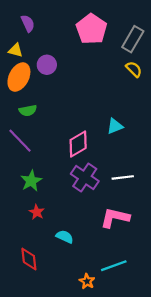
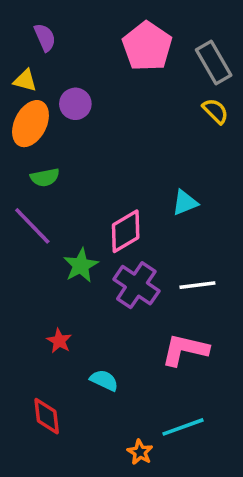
gray rectangle: (133, 39) -> (214, 63), turned -60
green star: (31, 181) -> (81, 265), moved

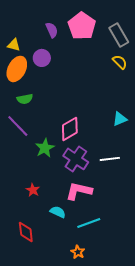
purple semicircle: (45, 37) -> (52, 30), moved
cyan triangle: (185, 203) -> (120, 119), moved
pink L-shape: (185, 350) -> (79, 191), moved
cyan line: (183, 427) -> (89, 223), moved

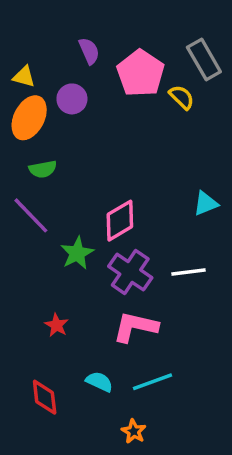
pink pentagon: (82, 26) -> (141, 73), moved
yellow semicircle: (120, 62) -> (182, 97), moved
cyan semicircle: (58, 212) -> (99, 382), moved

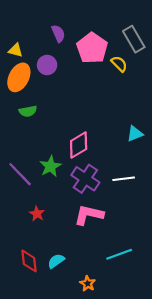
purple line: (31, 215) -> (20, 174), moved
cyan semicircle: (99, 382) -> (56, 261), moved, turned -60
cyan line: (153, 382) -> (119, 254), moved

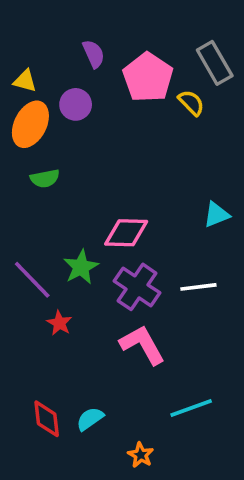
pink diamond: (79, 145) -> (126, 233), turned 32
red star: (37, 214) -> (59, 323), moved
pink L-shape: (89, 215) -> (142, 345), turned 48

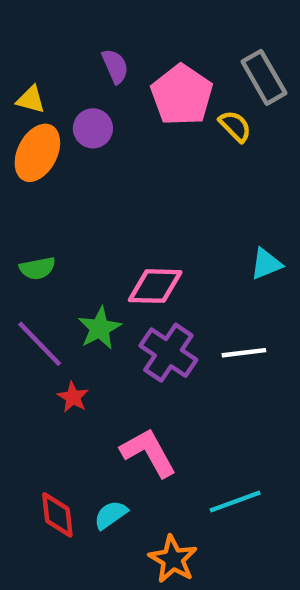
green semicircle: (45, 179) -> (37, 268), moved
pink L-shape: (142, 345) -> (148, 453), moved
orange star: (141, 455) -> (173, 559), size x1.5

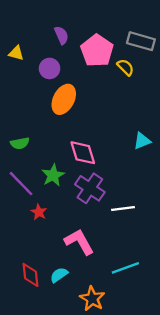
gray rectangle: (264, 77) -> (141, 41), turned -44
orange ellipse: (37, 153) -> (64, 99), moved
pink diamond: (155, 286) -> (83, 153), turned 72
white line: (244, 353) -> (123, 208), moved

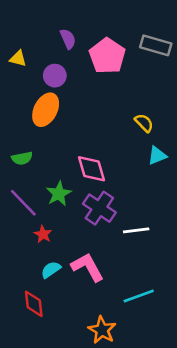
yellow semicircle: (125, 67) -> (144, 123), moved
orange ellipse: (64, 99) -> (46, 110), moved
cyan semicircle: (59, 275) -> (51, 270), moved

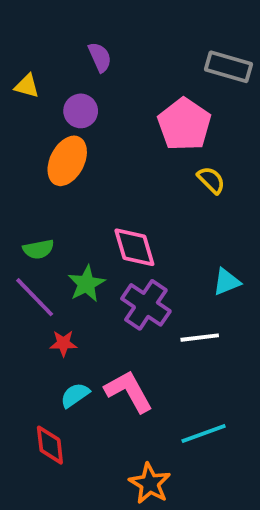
pink pentagon: (107, 56) -> (184, 124), moved
cyan triangle: (157, 156) -> (227, 282), moved
green semicircle: (22, 158) -> (38, 249), moved
red star: (43, 234) -> (63, 343), turned -30

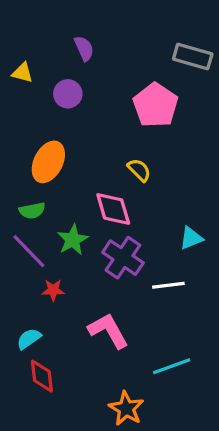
orange ellipse: (67, 161) -> (48, 162), moved
yellow semicircle: (211, 180) -> (139, 170), moved
cyan semicircle: (75, 395) -> (29, 339), moved

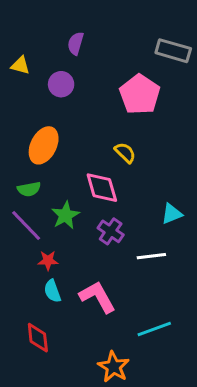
purple semicircle: (84, 48) -> (76, 43), turned -140
purple cross: (123, 258) -> (111, 231), size x0.7
cyan semicircle: (29, 339) -> (52, 291), moved, turned -75

